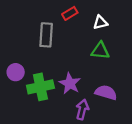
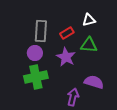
red rectangle: (70, 13) -> (67, 33), moved
purple circle: (16, 72) -> (35, 53), moved
purple star: (70, 83) -> (66, 57), moved

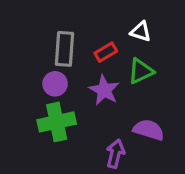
white triangle: (89, 20) -> (141, 31), turned 32
green triangle: (89, 45) -> (141, 71), turned -30

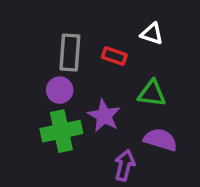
red rectangle: (106, 52) -> (114, 56), turned 50
green triangle: (141, 71) -> (152, 94), moved, turned 32
purple star: (104, 90) -> (104, 116), moved

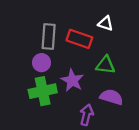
red rectangle: (114, 56) -> (79, 39), size x1.5

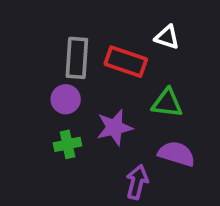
purple star: (72, 80) -> (114, 127), turned 30
green cross: (43, 91) -> (68, 144), size x0.6

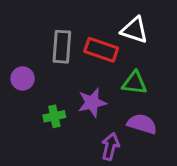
white triangle: (167, 37) -> (134, 30), size x1.4
purple circle: (66, 99) -> (23, 78), moved

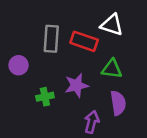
purple semicircle: (142, 124) -> (118, 103), turned 65

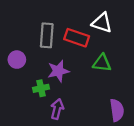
purple star: (77, 85) -> (58, 71), moved
purple semicircle: (118, 103) -> (117, 110), moved
purple arrow: (92, 122) -> (57, 109), moved

